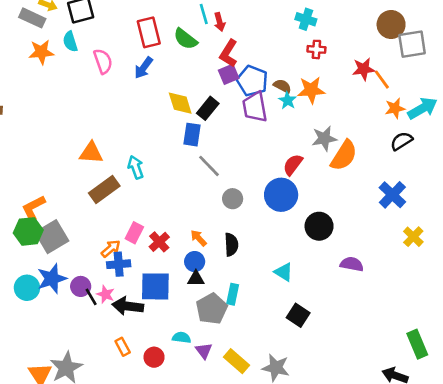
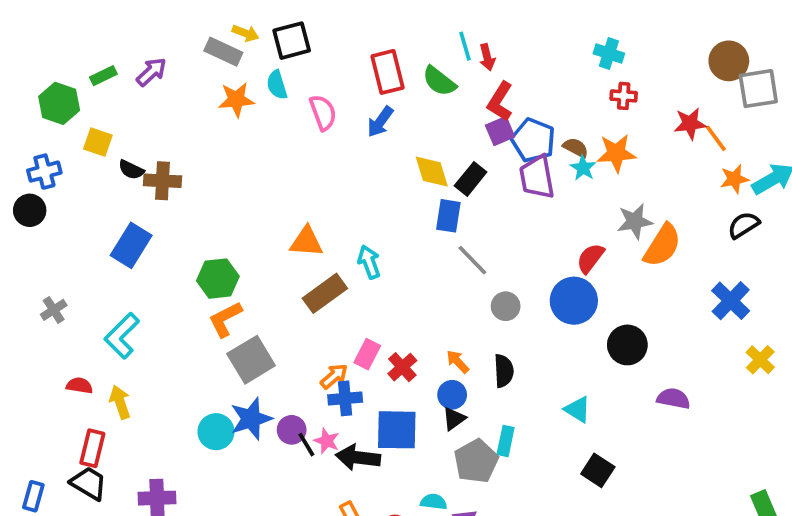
green hexagon: (28, 231) -> (218, 279), moved
black triangle: (196, 279) -> (454, 419), turned -36

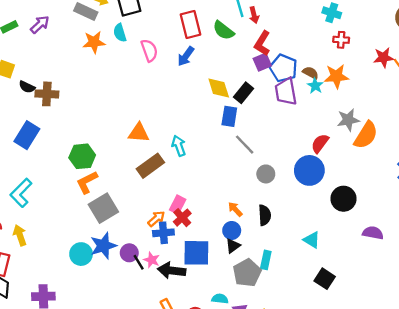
red cross: (402, 367) -> (182, 218), moved

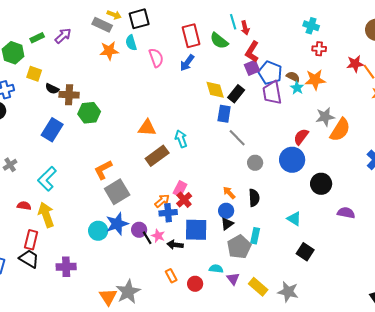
green hexagon: (82, 156) -> (89, 113), moved
yellow arrow: (20, 235) -> (46, 215), size x1.4
black arrow: (172, 270) -> (175, 245), size x0.7

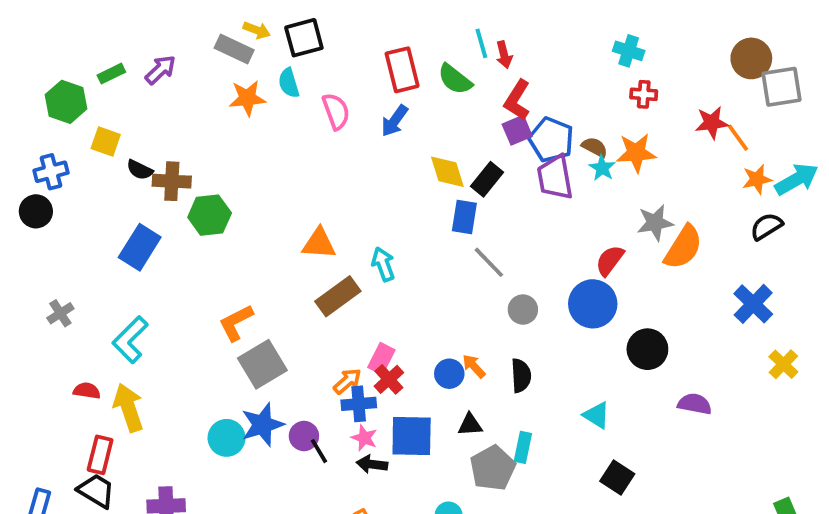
blue circle: (226, 211) -> (449, 374), moved
black triangle: (227, 224) -> (470, 425), turned 32
pink star: (158, 236) -> (364, 438), moved

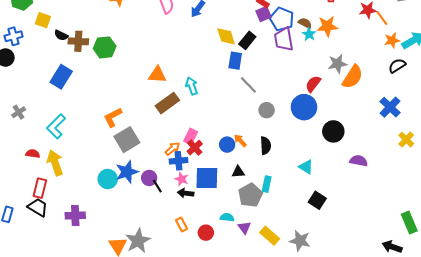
green hexagon: (210, 215) -> (105, 47), moved

